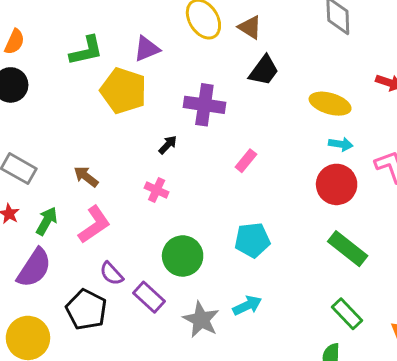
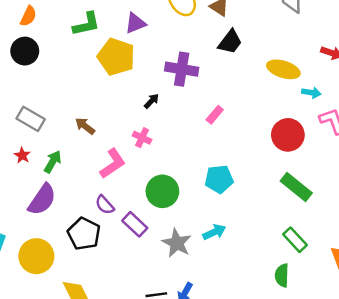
cyan arrow: (341, 144) -> (311, 93), moved
pink L-shape: (94, 225) -> (113, 164), moved

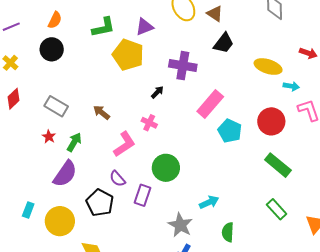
pink rectangle: (215, 115) -> (210, 104), size x1.8
cyan pentagon: (219, 179) -> (230, 131), moved, turned 30
purple rectangle: (135, 224) -> (142, 195), turned 65
gray star: (177, 243) -> (180, 225), moved
green semicircle: (282, 275) -> (228, 232), moved

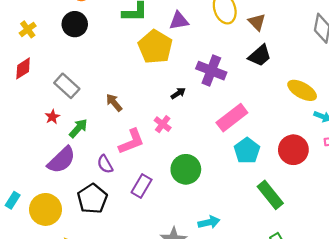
green rectangle: (278, 165) -> (270, 195), moved
green circle: (166, 168) -> (186, 169), moved
purple semicircle: (117, 179) -> (105, 164), moved
purple rectangle: (142, 195) -> (142, 186), moved
cyan rectangle: (28, 210) -> (13, 200), moved

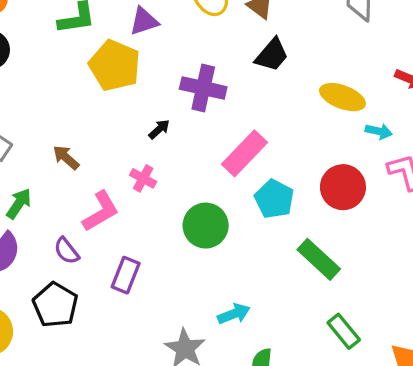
green circle: (186, 169) -> (206, 226), moved

